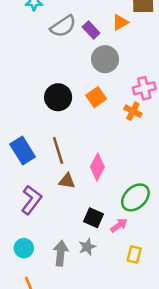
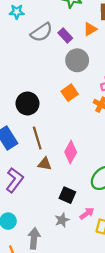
black circle: (58, 97) -> (27, 103), moved
pink arrow: (119, 225) -> (87, 214), moved
gray arrow: (61, 253) -> (34, 238), moved

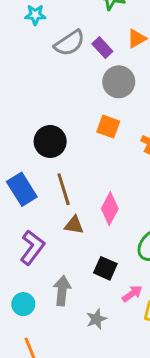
orange square: (70, 93) -> (108, 127), turned -35
gray star: (62, 220) -> (96, 319), moved
gray arrow: (34, 238) -> (62, 291), moved

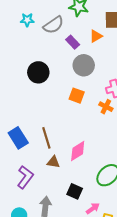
gray semicircle: (70, 43) -> (53, 25), moved
black circle: (50, 141) -> (38, 72), moved
pink diamond: (110, 209) -> (78, 151), turned 30

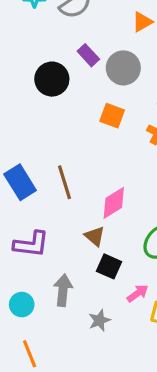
purple rectangle: (73, 42) -> (88, 55), moved
brown triangle: (53, 162) -> (95, 236), moved, turned 32
purple L-shape: (25, 177) -> (31, 244), turned 60

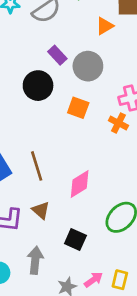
black circle: (52, 79) -> (38, 86), moved
brown triangle: (95, 236) -> (41, 210), moved
pink arrow: (138, 293) -> (93, 280), moved

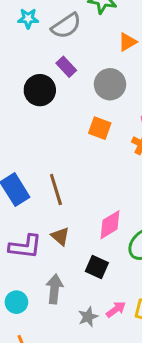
purple rectangle: (57, 55) -> (66, 67), moved
black circle: (38, 86) -> (40, 90), moved
pink diamond: (80, 184) -> (110, 225), moved

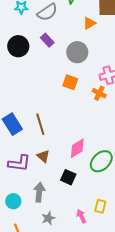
black circle: (40, 90) -> (18, 46), moved
pink arrow: (116, 309) -> (81, 216), moved, turned -80
gray star: (88, 317) -> (48, 218), moved

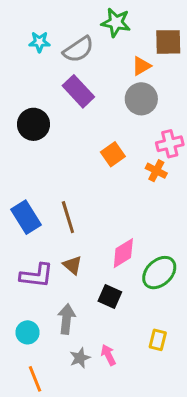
purple rectangle: (47, 40) -> (78, 91), size x1.5
black circle: (18, 46) -> (33, 124), moved
gray circle: (77, 52) -> (141, 99), moved
orange square: (70, 82) -> (113, 154), turned 35
pink arrow: (81, 216) -> (108, 355), moved

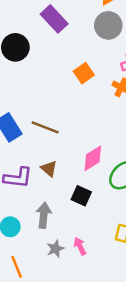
brown line: (68, 217) -> (45, 127), turned -52

